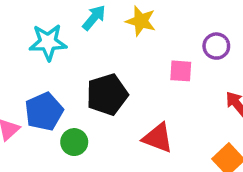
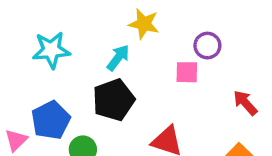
cyan arrow: (94, 18) -> (118, 58), moved
purple circle: (216, 46) -> (207, 46), moved

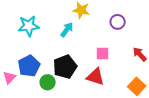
pink square: (187, 72) -> (103, 53), moved
black pentagon: (114, 100) -> (65, 67), moved

